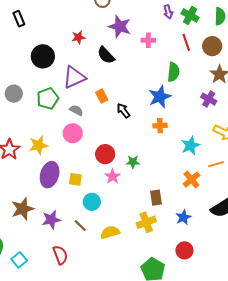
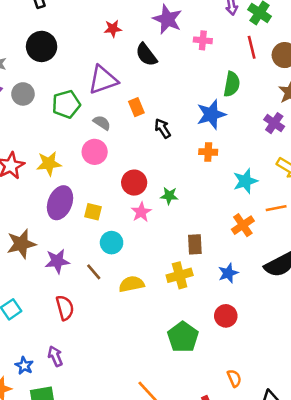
black circle: (43, 56) -> (42, 46), moved

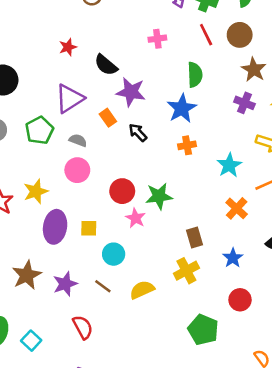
purple star: (167, 19) -> (131, 92), moved
green star: (169, 196) -> (159, 196), size x1.5

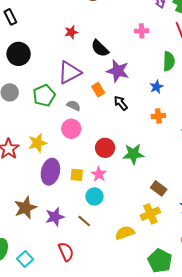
blue star: (182, 108) -> (156, 87), size x0.6
pink star: (136, 218) -> (99, 174), moved
brown rectangle: (194, 238) -> (159, 188), turned -42
yellow semicircle: (142, 290) -> (125, 233), moved

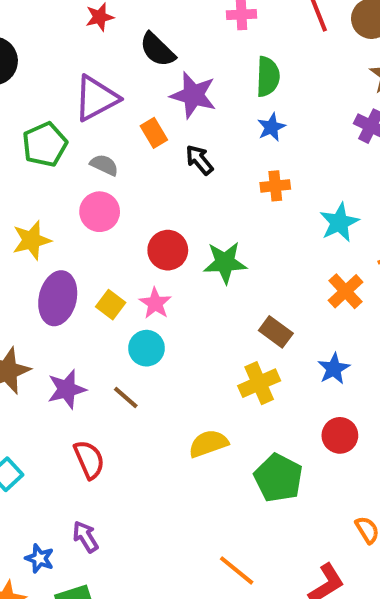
green semicircle: (169, 61) -> (268, 77), moved
yellow square: (77, 175) -> (111, 305), turned 32
yellow semicircle: (125, 233) -> (208, 444), moved

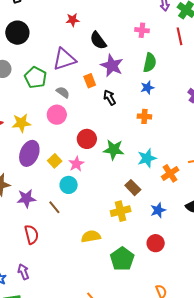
green pentagon: (45, 144) -> (36, 77), turned -30
cyan star: (339, 222) -> (147, 158), moved

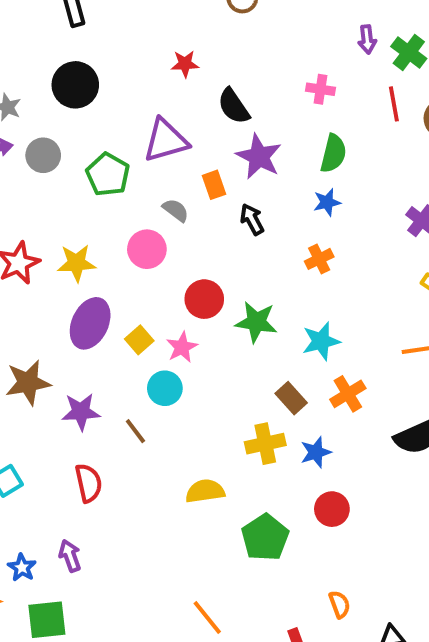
gray semicircle: (63, 92) -> (176, 210), moved
orange cross: (144, 116) -> (319, 259), turned -32
orange cross: (170, 173) -> (348, 394), moved
blue star: (158, 210) -> (316, 452), moved

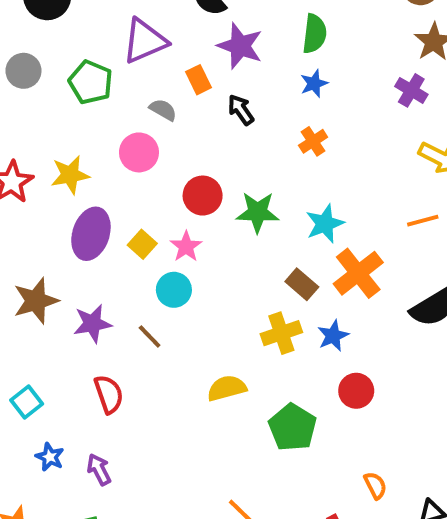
orange cross: (348, 394) -> (358, 273), size x1.4
blue star: (22, 567) -> (50, 457), moved

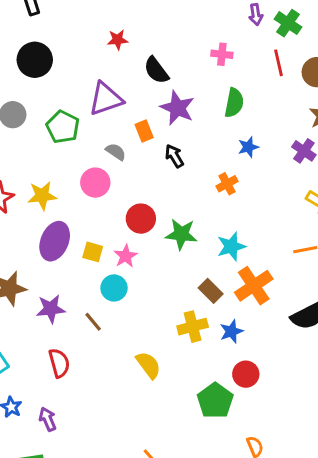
blue star: (314, 84) -> (248, 147), moved
yellow square: (142, 244) -> (93, 252), turned -30
yellow semicircle: (227, 388) -> (148, 365), turned 64
green pentagon: (293, 427) -> (215, 401), moved

